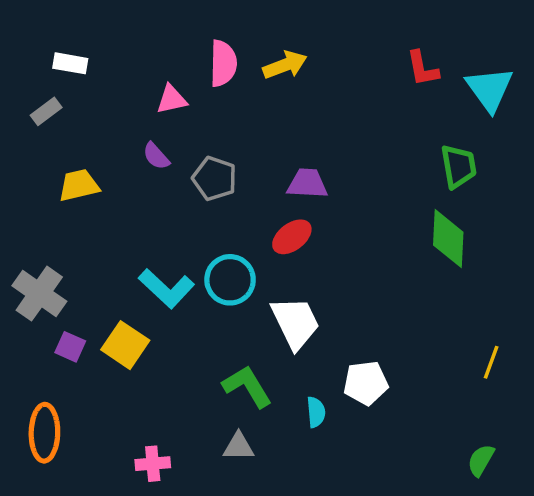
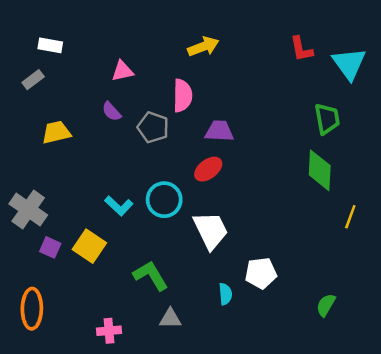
pink semicircle: (223, 63) -> (183, 96), moved
cyan L-shape: (166, 288) -> (119, 206), size x0.7
yellow line: (491, 362) -> (350, 217), moved
green L-shape: (247, 386) -> (151, 276), moved
green semicircle: (481, 460) -> (326, 305), moved

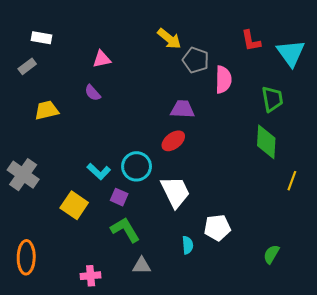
yellow arrow: (203, 47) -> (169, 39), turned 60
pink semicircle: (183, 96) -> (223, 80), moved
gray pentagon: (153, 127) -> (196, 60), moved
purple square: (50, 247) -> (119, 197), moved

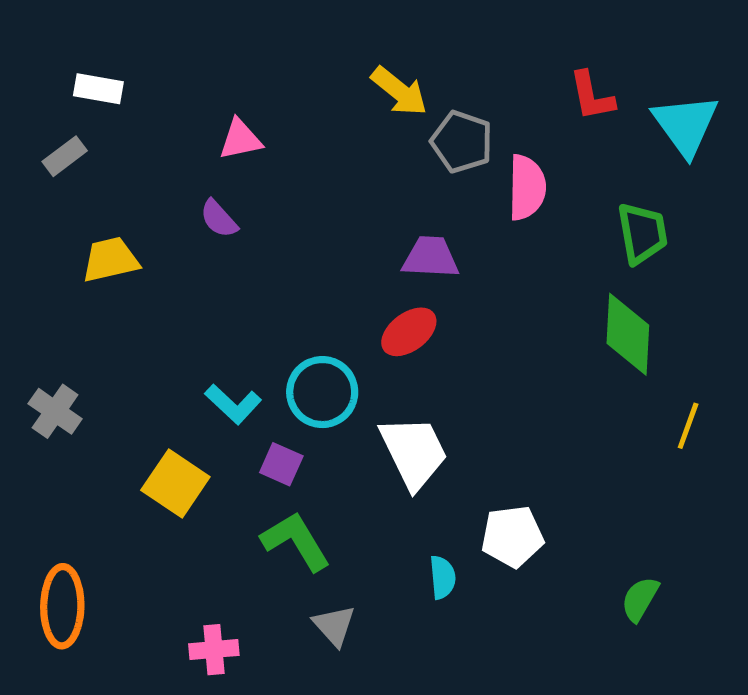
gray cross: (23, 175) -> (55, 411), size x0.7
gray triangle: (142, 265) -> (334, 625), turned 48

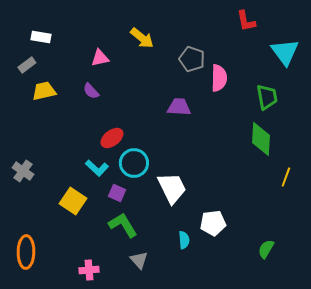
yellow arrow: (399, 91) -> (142, 38), moved
red L-shape: (592, 96) -> (246, 21), moved
yellow trapezoid: (110, 260) -> (44, 91), moved
red ellipse: (409, 332) -> (112, 138), moved

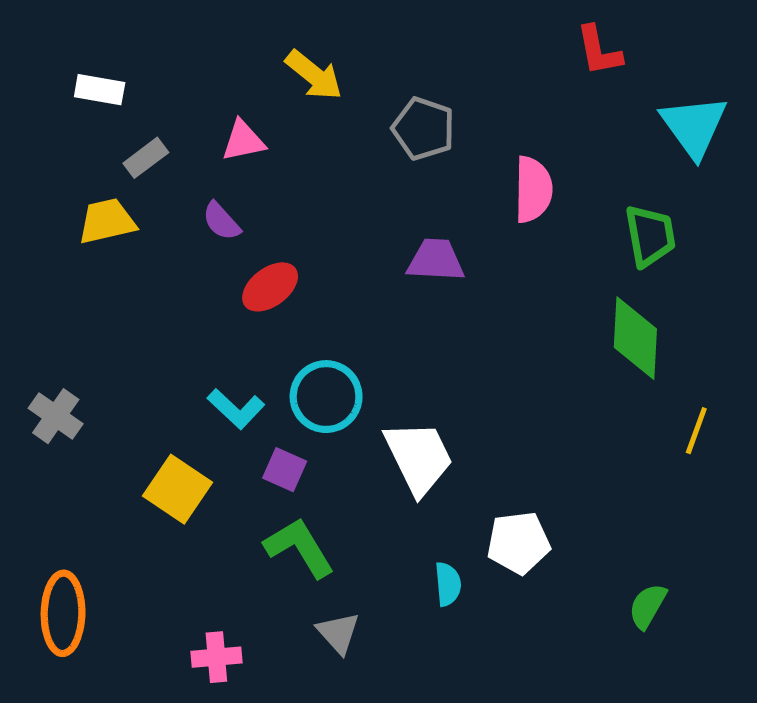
yellow arrow: (142, 38) -> (314, 75), moved
gray pentagon: (192, 59) -> (424, 129), moved
gray rectangle: (27, 65) -> (146, 158), moved
red ellipse: (112, 138) -> (270, 287), moved

